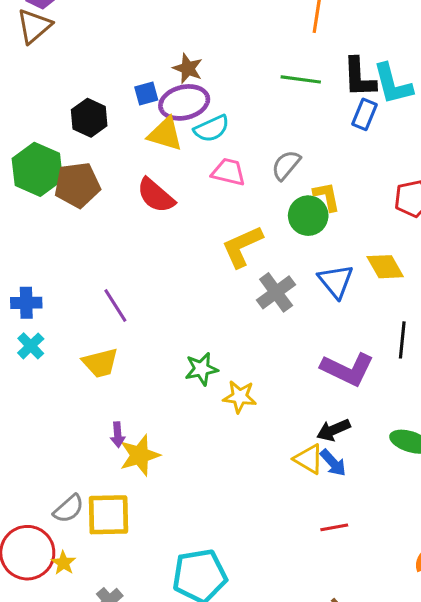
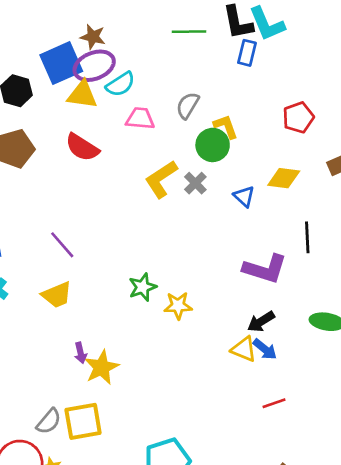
blue square: (146, 93) -> (61, 63), size x2.0
yellow diamond: (385, 267) -> (284, 178), turned -44
blue triangle: (336, 281) -> (244, 196), size x0.7
gray cross: (276, 292) -> (195, 183), moved, size x0.7

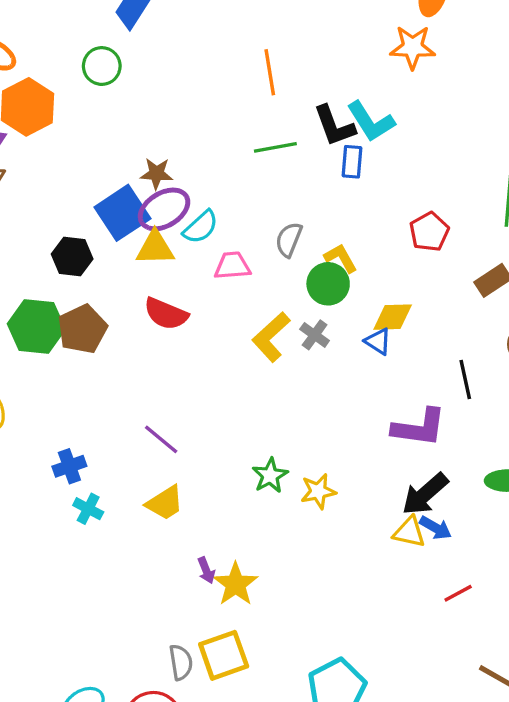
yellow diamond: (284, 178) -> (393, 317), moved
black arrow: (261, 322) -> (425, 494), size x1.4
gray semicircle: (49, 421) -> (181, 662), turned -40

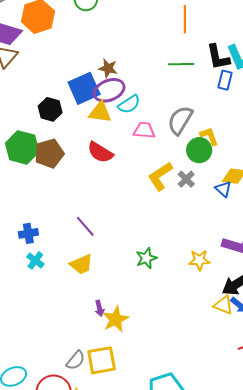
gray semicircle: (289, 240) -> (180, 120), size x1.4
yellow star: (318, 491) -> (199, 260), moved
gray semicircle: (181, 662) -> (76, 360), turned 40

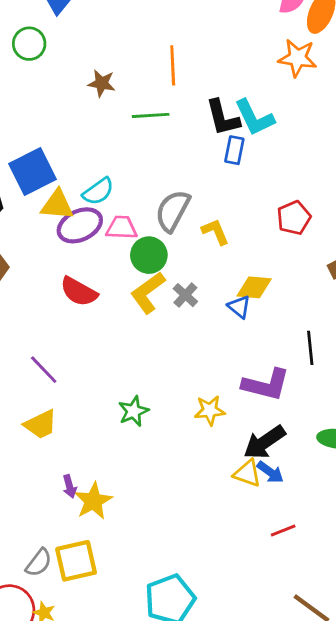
green line: (181, 64) -> (151, 115), moved
brown star: (108, 68) -> (102, 83), moved
purple ellipse: (109, 90) -> (80, 225), moved
green circle: (199, 150) -> (149, 255), moved
red semicircle: (100, 152) -> (79, 292), moved

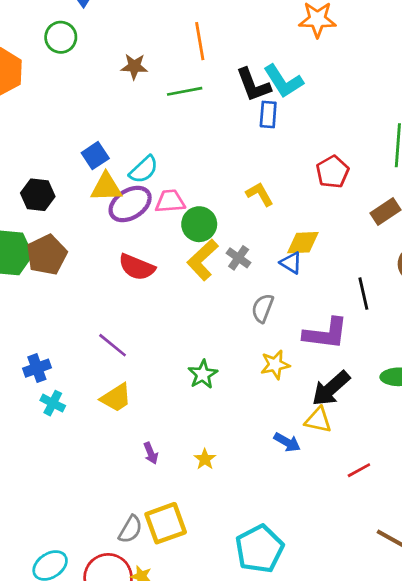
blue square: (33, 172) -> (95, 156), moved, size x0.6
gray semicircle: (173, 211) -> (263, 308), moved, size x0.7
blue arrow: (270, 472) -> (287, 442), moved
yellow star: (93, 501) -> (205, 459), moved, size x0.6

